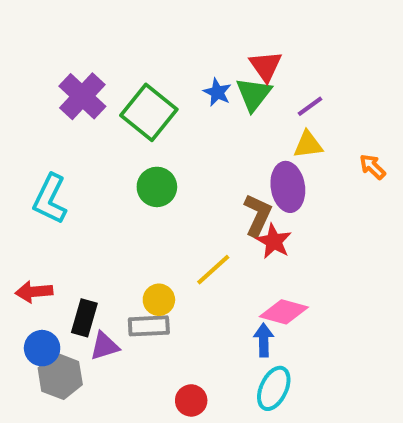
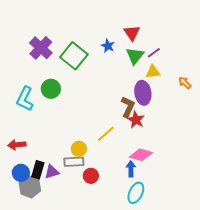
green triangle: (254, 94) -> (135, 56), moved
green circle: (157, 187) -> (51, 89), moved
black rectangle: (84, 318) -> (38, 170), moved
red circle: (191, 400) -> (91, 176), moved

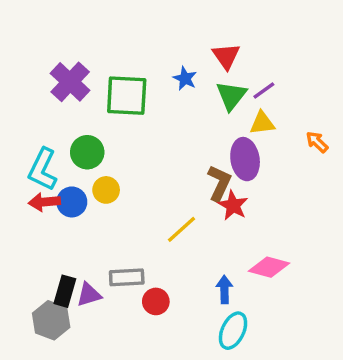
green square: (74, 56) -> (127, 96), turned -36
red arrow: (17, 145) -> (44, 202), moved
yellow circle: (79, 149) -> (106, 190), moved
pink diamond: (141, 155) -> (269, 267), moved
blue circle: (21, 173) -> (72, 202), moved

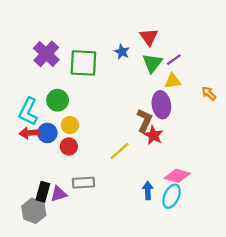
red circle: (156, 301) -> (69, 146), moved
cyan ellipse: (233, 331) -> (172, 196), moved

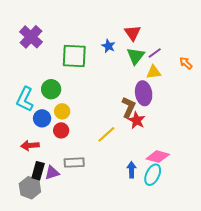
purple cross: (46, 54) -> (31, 37), moved
orange arrow: (209, 93) -> (186, 63), moved
red arrow: (29, 133) -> (30, 146), moved

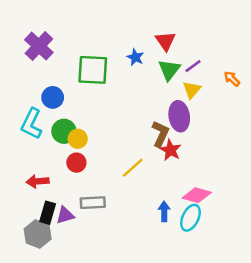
yellow triangle: (154, 72) -> (192, 90), turned -42
green circle: (51, 89) -> (64, 131), moved
blue circle: (42, 118) -> (53, 97), moved

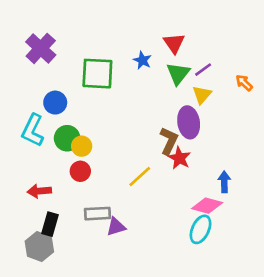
blue arrow: (164, 211) -> (224, 182), moved
purple triangle: (65, 215) -> (116, 227), moved

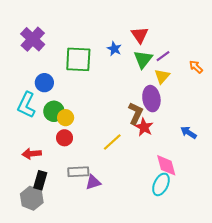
blue arrow: (224, 182) -> (189, 132), moved, turned -56
pink diamond: (207, 206) -> (166, 165), turned 60

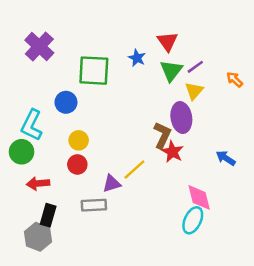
blue circle: (44, 83) -> (66, 102), moved
green circle: (54, 111) -> (22, 152), moved
purple triangle: (93, 182) -> (112, 183), moved

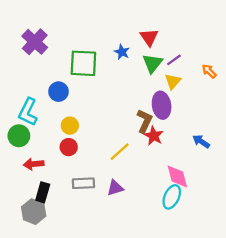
purple triangle: (112, 183) -> (115, 188), moved

